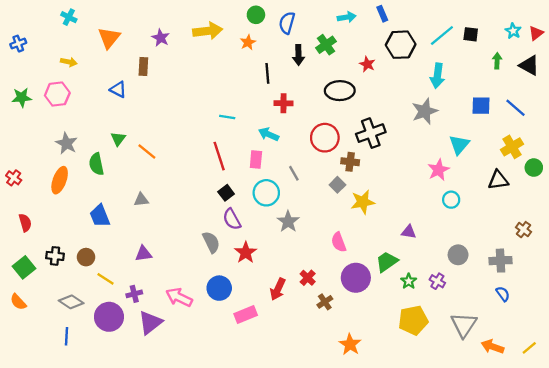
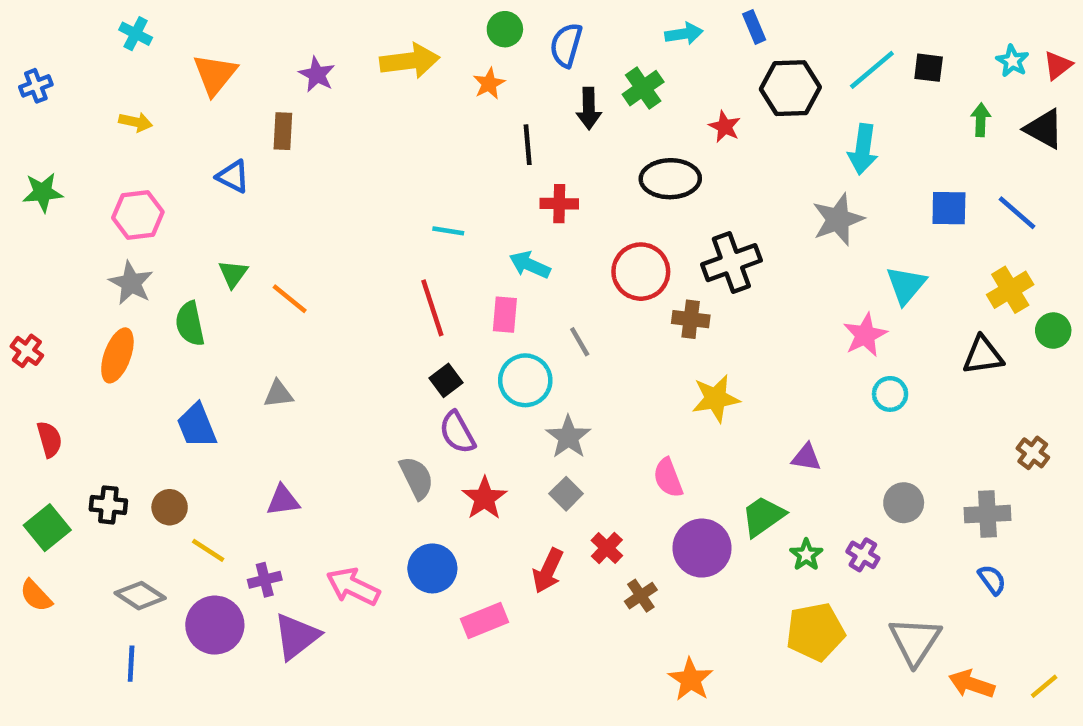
pink hexagon: (57, 94) -> (138, 215), moved
gray square: (337, 185) -> (566, 494), moved

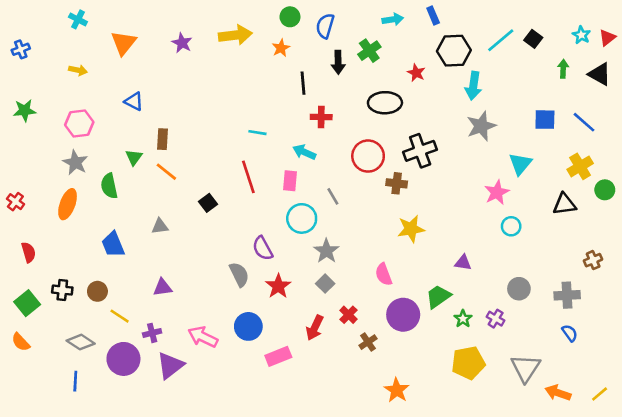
black square: (929, 68) -> (533, 39), turned 30
brown rectangle: (283, 131) -> (162, 139), moved
cyan arrow: (863, 149) -> (473, 86), moved
black square: (446, 380) -> (208, 203), moved
brown cross: (1033, 453) -> (593, 260), turned 30

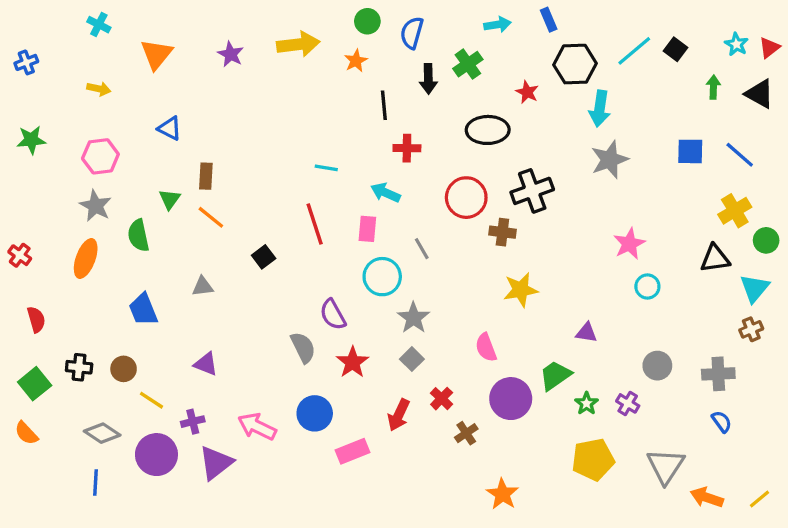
cyan triangle: (520, 164) -> (755, 288), moved
purple triangle: (162, 287) -> (206, 364), turned 30

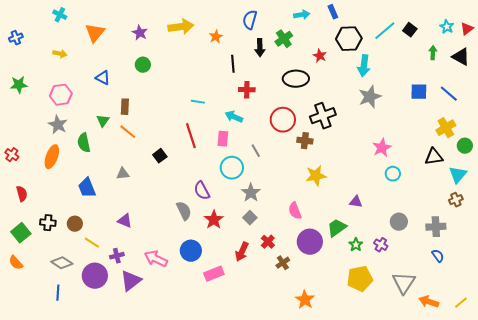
green circle: (367, 21) -> (143, 65), moved

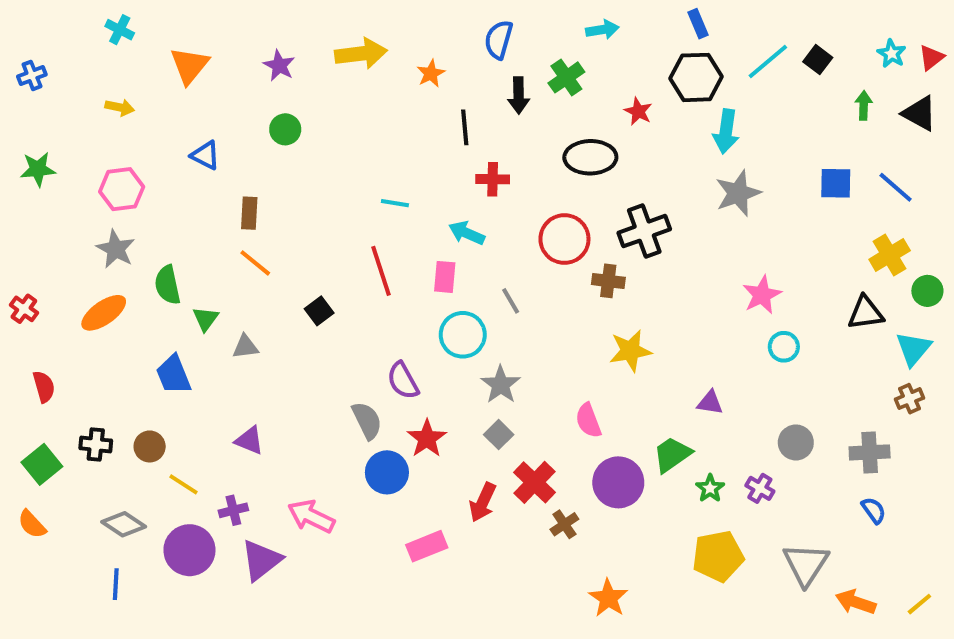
blue rectangle: (333, 12) -> (698, 24), moved
green triangle: (103, 121) -> (205, 319), moved
orange ellipse: (52, 157) -> (104, 313), turned 35
red cross: (268, 242) -> (535, 482), size x1.5
blue circle: (191, 251) -> (387, 472), moved

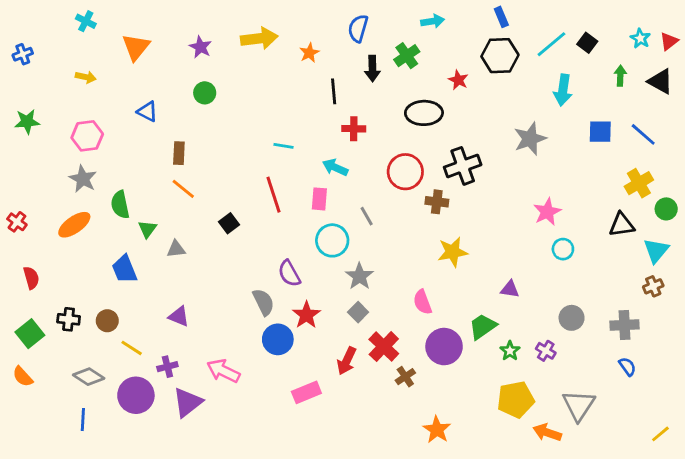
cyan arrow: (726, 131) -> (563, 90), moved
orange arrow: (856, 602) -> (547, 432), moved

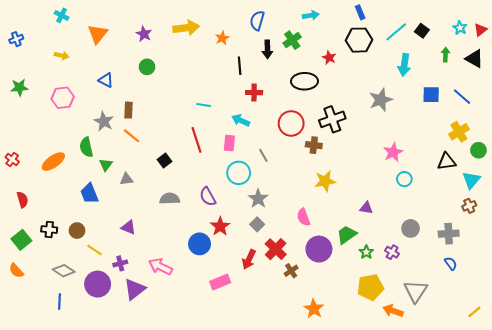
gray star: (83, 179) -> (104, 121), moved
gray semicircle: (263, 302) -> (170, 199), moved, turned -66

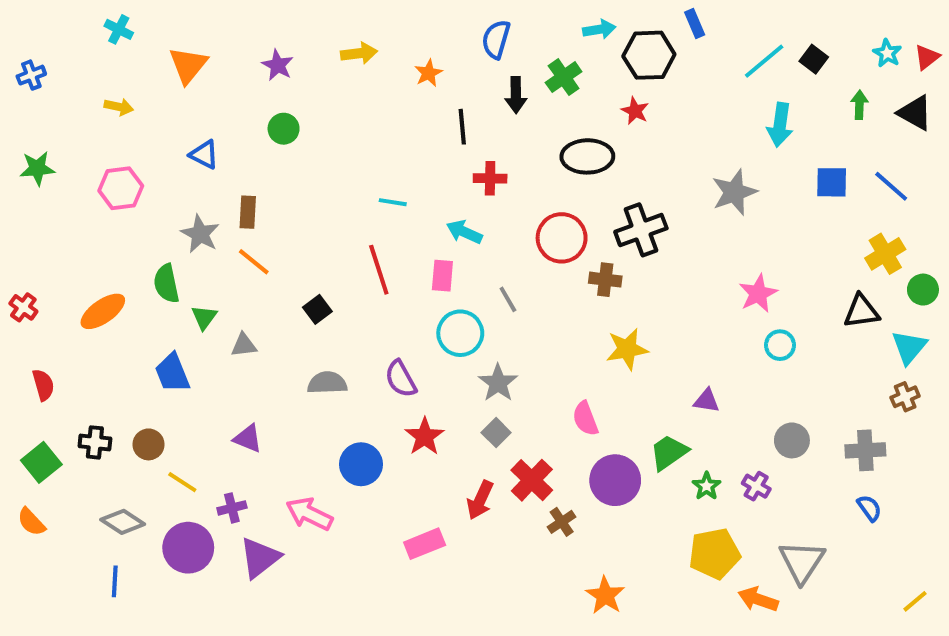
yellow arrow: (186, 28) -> (359, 53), size x0.7
black hexagon: (359, 40) -> (649, 55), moved
blue circle: (200, 244) -> (361, 464), moved

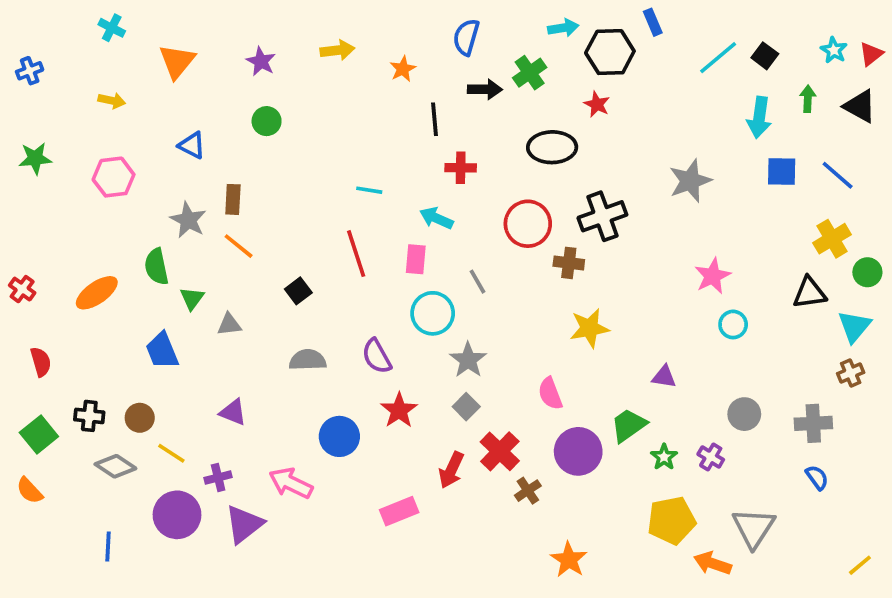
black arrow: (516, 95) -> (485, 89), turned -88
cyan arrow: (780, 125) -> (759, 117), moved
gray diamond: (123, 522) -> (115, 466), moved

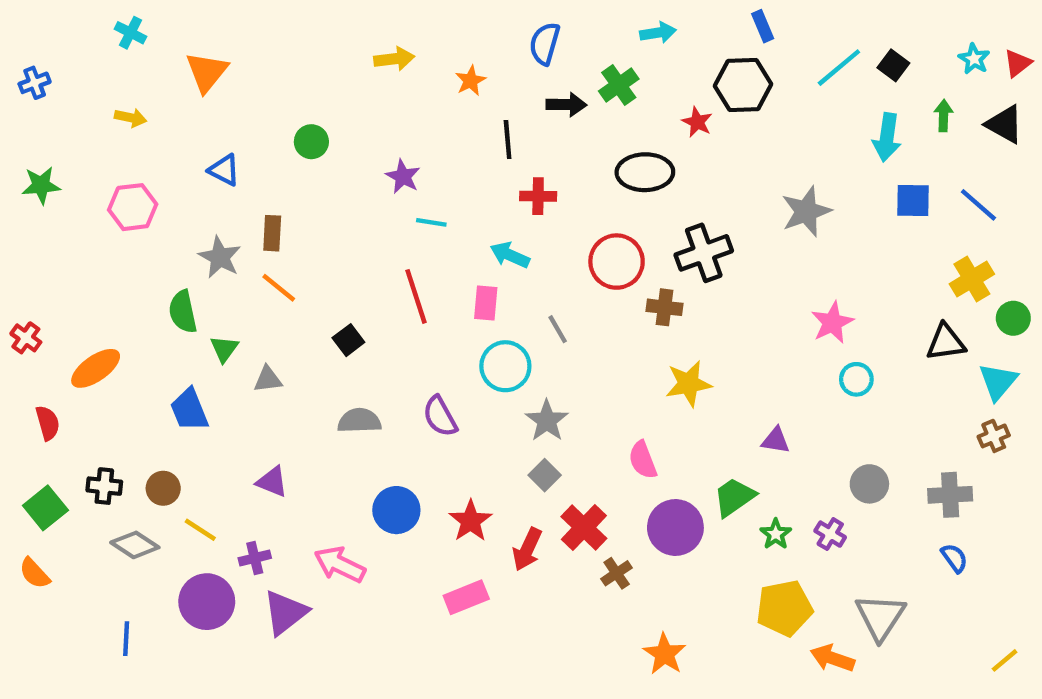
black hexagon: (610, 52) -> (743, 85), moved
purple star: (261, 61) -> (403, 177), moved
orange ellipse: (97, 293) -> (96, 368), moved
red star: (399, 410) -> (471, 521), moved

